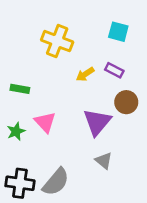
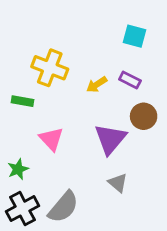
yellow cross: (57, 41) -> (50, 68), moved
green star: (16, 131) -> (18, 169), moved
black cross: (20, 183) -> (23, 209), turned -36

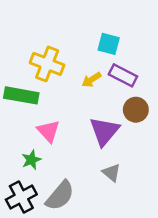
cyan square: (134, 36) -> (109, 44), moved
purple rectangle: (130, 80) -> (123, 75), size x1.4
green rectangle: (23, 101) -> (21, 95), size x1.6
green star: (18, 169) -> (31, 160), moved

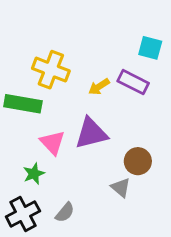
cyan square: (109, 44) -> (150, 48), moved
brown circle: (136, 110) -> (138, 161), moved
purple triangle: (104, 131) -> (91, 133), moved, turned 36
gray semicircle: (60, 196) -> (65, 212), size x0.6

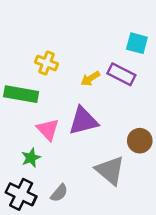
yellow cross: (51, 70) -> (47, 63), size x0.7
brown circle: (138, 161) -> (140, 141), moved
gray triangle: (121, 188) -> (110, 170), size x1.6
black cross: (23, 214) -> (21, 194), turned -36

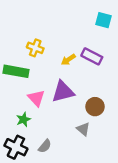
cyan square: (137, 43) -> (104, 20), moved
brown circle: (140, 141) -> (95, 107), moved
gray triangle: (110, 170) -> (83, 129), size x0.6

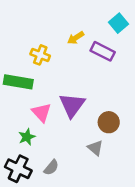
cyan square: (104, 20) -> (118, 23), turned 35
purple rectangle: (92, 56) -> (103, 51), moved
yellow arrow: (68, 60) -> (76, 38), moved
purple triangle: (63, 92) -> (72, 105), turned -40

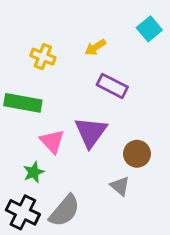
purple rectangle: (103, 51) -> (112, 86), moved
yellow cross: (40, 55) -> (43, 57), moved
gray semicircle: (51, 167) -> (64, 211), size x1.6

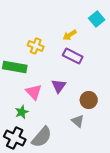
yellow arrow: (95, 47) -> (70, 35), moved
yellow cross: (43, 57) -> (36, 46), moved
purple triangle: (91, 132) -> (59, 86), size x0.7

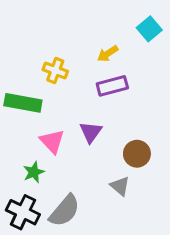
purple rectangle: (73, 56) -> (112, 86), turned -42

